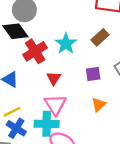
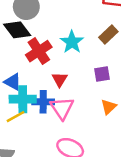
cyan cross: (47, 124) -> (23, 99), moved
blue cross: (16, 128) -> (43, 102), moved, turned -30

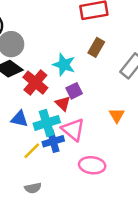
purple square: (102, 74) -> (74, 91), moved
cyan cross: (23, 99) -> (47, 123), moved
blue cross: (43, 102) -> (53, 141), moved

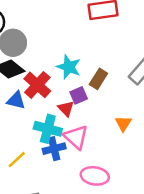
brown rectangle: (96, 47) -> (98, 79), moved
blue triangle: (19, 119) -> (16, 100), moved
cyan cross: (47, 123) -> (48, 129), turned 30
yellow line: (32, 151) -> (17, 160), moved

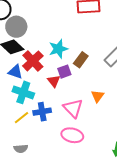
cyan star: (69, 67) -> (58, 49), turned 30
cyan cross: (48, 129) -> (23, 92), moved
pink triangle: (76, 137) -> (73, 108), moved
yellow line: (17, 160) -> (21, 118), moved

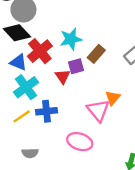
cyan cross: (23, 92) -> (26, 87), turned 30
pink triangle: (73, 108) -> (98, 110), moved
gray semicircle: (21, 149) -> (30, 153), moved

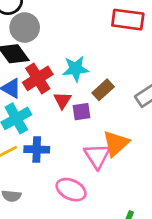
purple square: (76, 66) -> (82, 112), moved
red triangle: (63, 76) -> (62, 100), moved
orange triangle: (113, 98) -> (116, 143), size x1.5

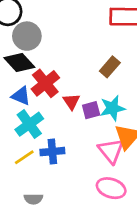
cyan star: (76, 69) -> (112, 108), moved
brown rectangle: (103, 90) -> (110, 67), moved
pink ellipse: (71, 190) -> (111, 188), moved

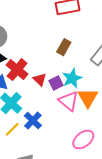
pink triangle: (111, 151) -> (68, 101), moved
blue cross: (52, 152) -> (33, 121), turned -30
pink ellipse: (111, 188) -> (83, 139), turned -45

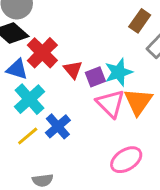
brown rectangle: (64, 47) -> (140, 21), moved

